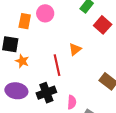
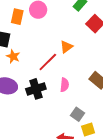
red line: (57, 65) -> (48, 62), turned 55
pink semicircle: (72, 102) -> (65, 85), moved

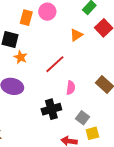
orange triangle: (66, 47) -> (76, 35), moved
black cross: (36, 89) -> (51, 109), moved

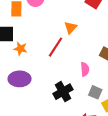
orange triangle: (76, 35) -> (71, 27), moved
pink semicircle: (71, 88) -> (85, 69), moved

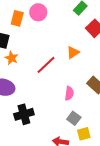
orange triangle: (71, 27) -> (73, 53), moved
black cross: (63, 92) -> (24, 114), moved

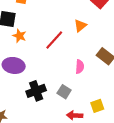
gray square: (74, 118) -> (64, 92), moved

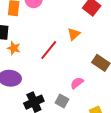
pink semicircle: (80, 67) -> (77, 83), moved, turned -128

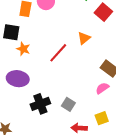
pink semicircle: (77, 83) -> (102, 88), moved

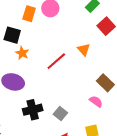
orange triangle: (84, 38) -> (84, 50), turned -40
pink semicircle: (102, 88) -> (96, 101), turned 64

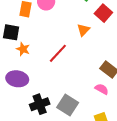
orange triangle: (84, 50) -> (83, 30), moved, turned 32
gray square: (60, 114) -> (68, 105), size x1.5

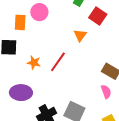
orange star: (23, 49) -> (34, 63), moved
pink semicircle: (102, 89) -> (106, 92), turned 48

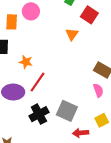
red line: (58, 62) -> (37, 82), moved

